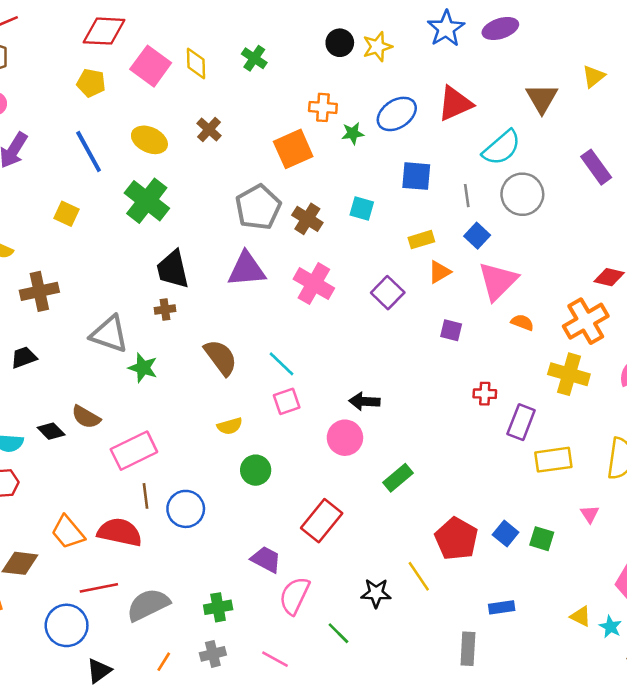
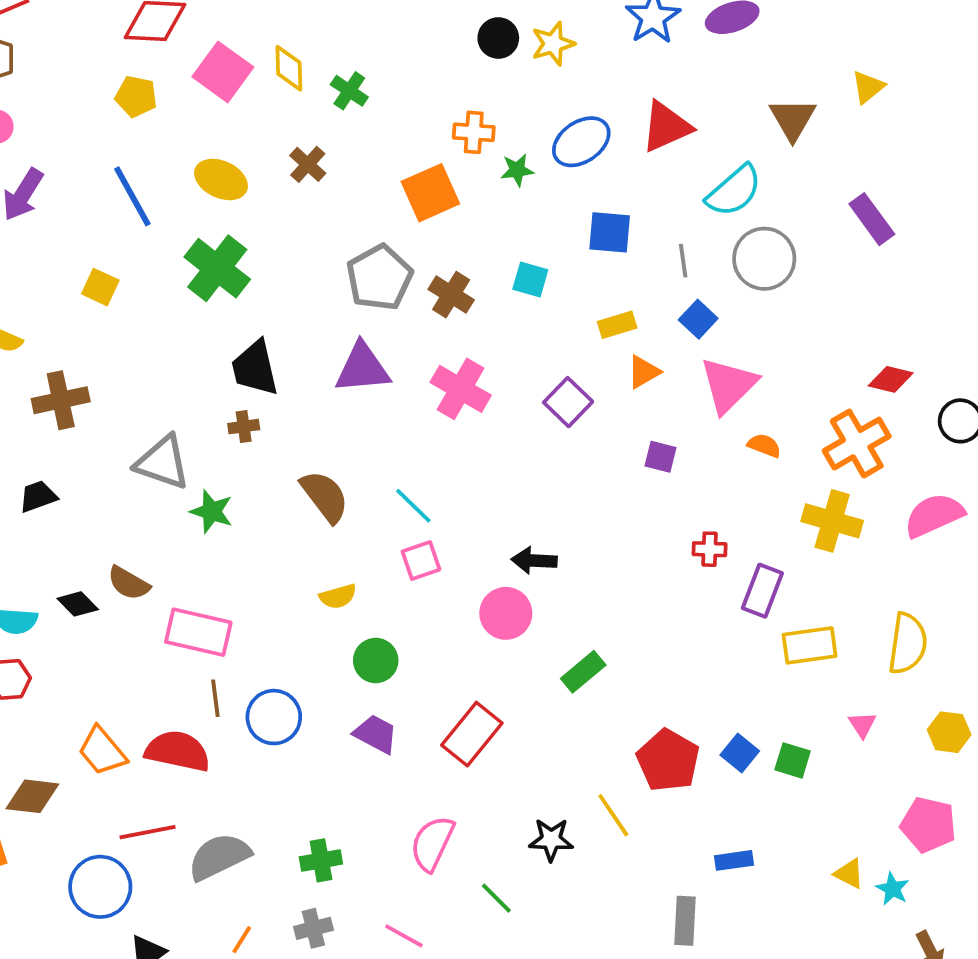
green cross: (254, 58) -> (349, 91), moved
pink rectangle: (134, 451) -> (198, 632), turned 39
purple trapezoid: (266, 559) -> (376, 734), moved

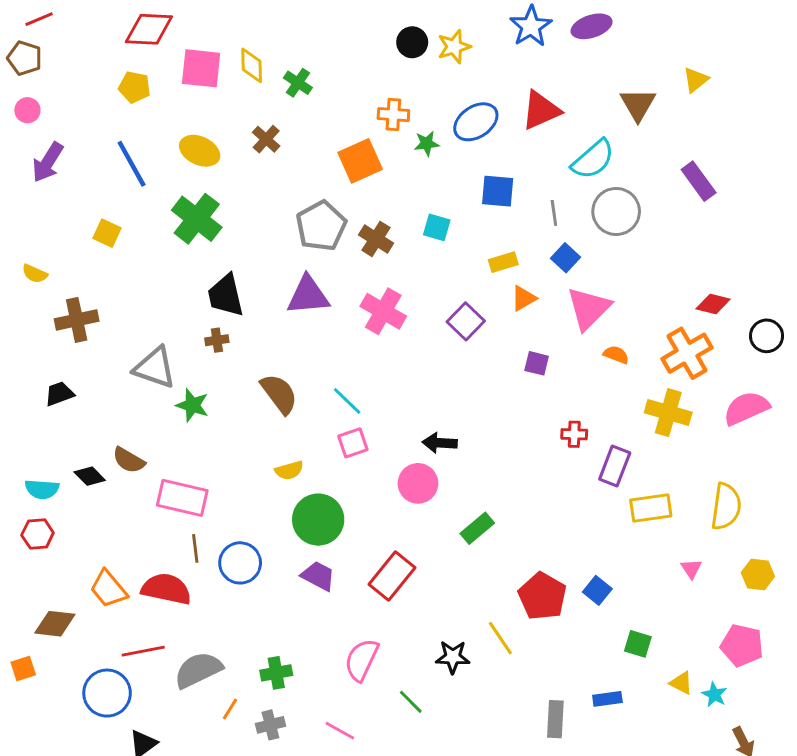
pink square: (223, 72) -> (201, 68), turned -30
green circle: (376, 660) -> (318, 520), size x1.5
green square: (793, 760) -> (638, 644), moved
blue rectangle: (734, 860) -> (607, 699), moved
orange line: (242, 940) -> (230, 709), moved

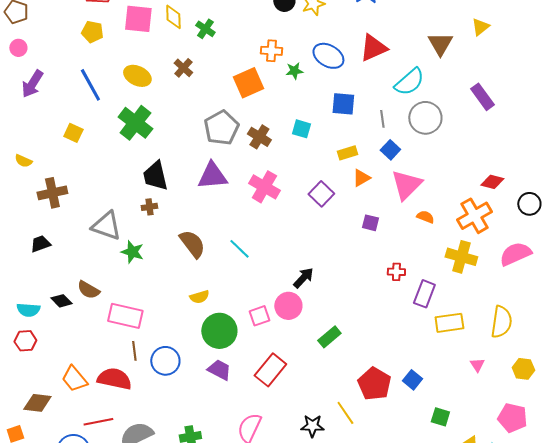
blue ellipse: (476, 122) -> (328, 56), turned 64
pink square: (353, 443) -> (259, 316), moved
black arrow: (440, 443) -> (303, 278), turned 130

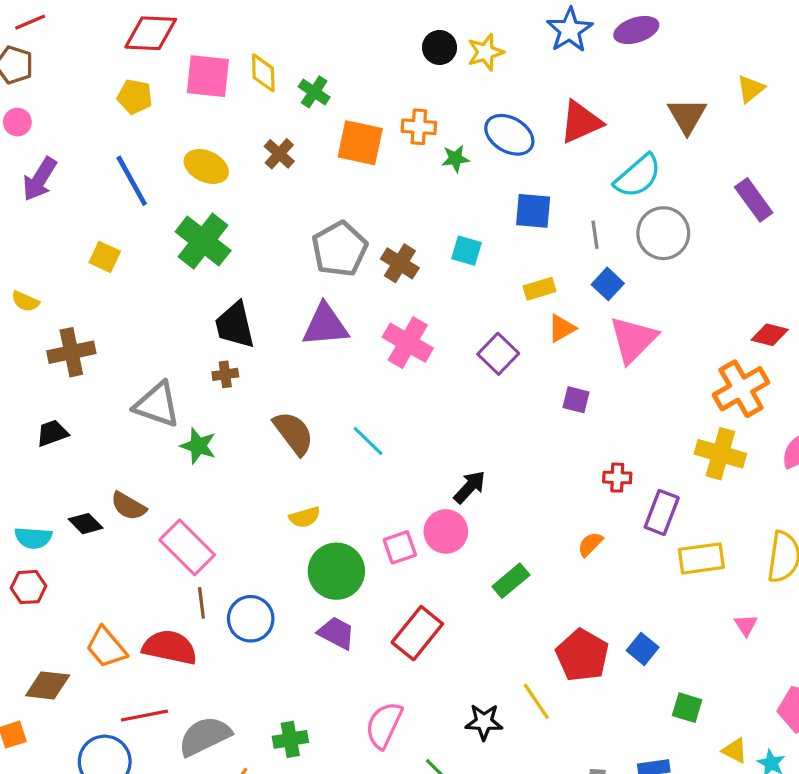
orange square: (248, 83) -> (360, 143), moved, turned 36
orange semicircle: (425, 217) -> (590, 544), moved, turned -66
pink rectangle: (125, 316) -> (187, 547), turned 32

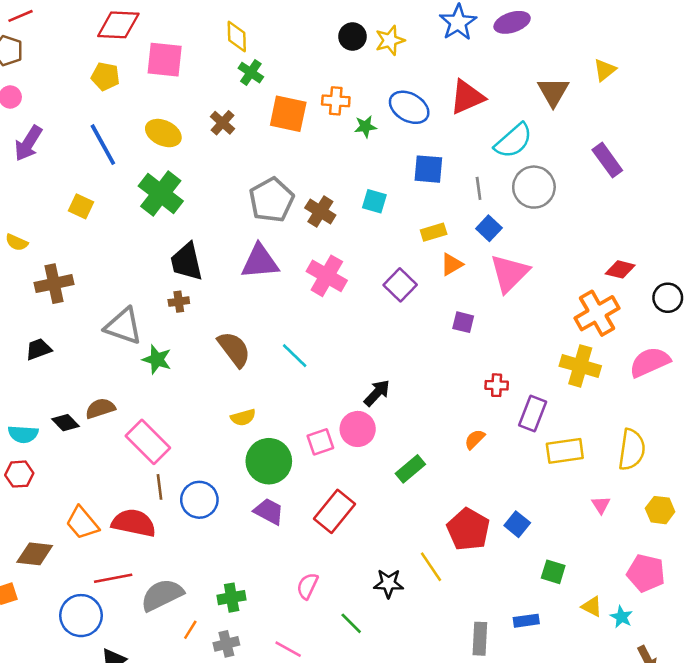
yellow diamond: (263, 73) -> (237, 37), moved
brown semicircle: (128, 506) -> (100, 408), turned 132
pink semicircle: (384, 725) -> (307, 586), size x0.7

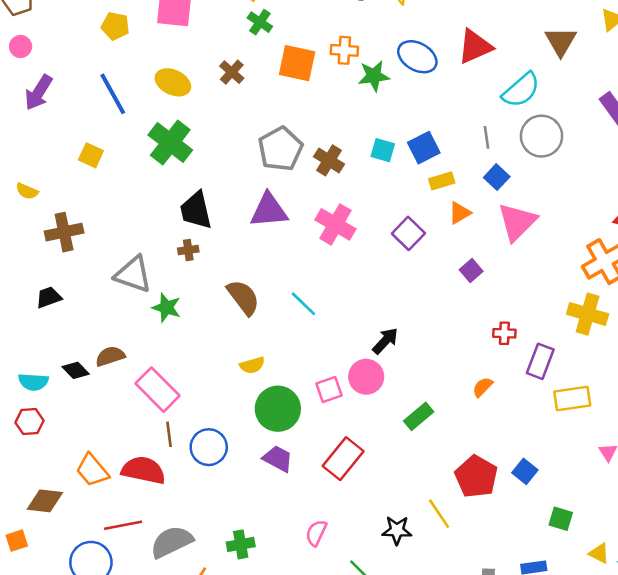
green star: (365, 127) -> (374, 76), size x1.4
blue square: (428, 169) -> (424, 148), moved, turned -32
purple square: (463, 322) -> (471, 270), turned 35

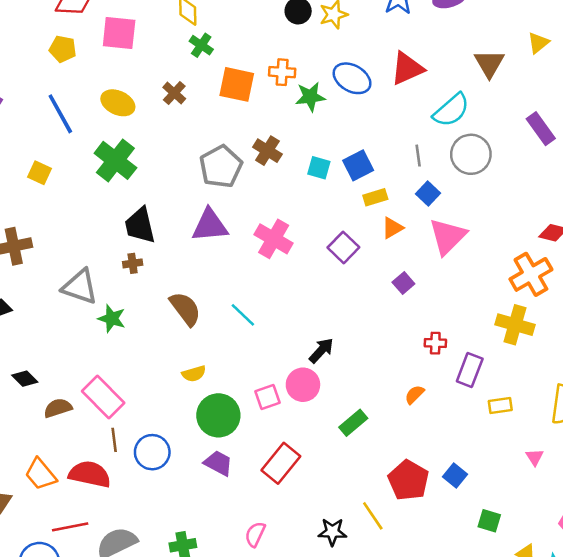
brown cross: (329, 160) -> (267, 151), moved
brown semicircle: (110, 356) -> (58, 408), moved
yellow rectangle: (572, 398) -> (500, 406), size x0.7

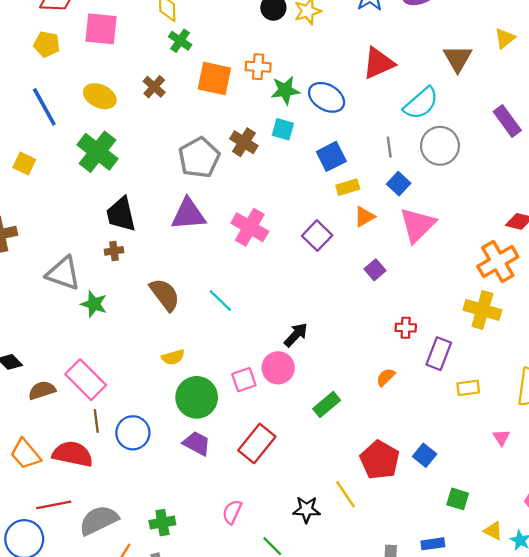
blue ellipse: (352, 78) -> (327, 97), moved
cyan square: (319, 168) -> (283, 129), moved

